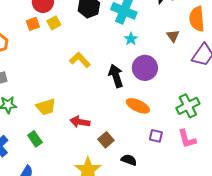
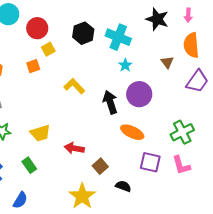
orange square: (33, 24) -> (33, 66), moved
purple square: (156, 136) -> (150, 162), size x1.5

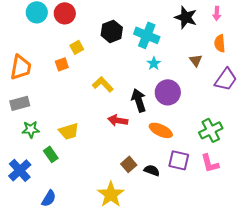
red circle: (37, 28) -> (65, 13), moved
orange semicircle: (191, 45) -> (220, 43), size x0.7
red arrow: (74, 148) -> (118, 120), moved
green rectangle: (29, 165) -> (51, 154), moved
black semicircle: (123, 186) -> (152, 170), moved

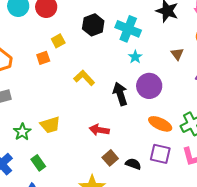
red arrow: (118, 120) -> (99, 130), moved
green star: (31, 129) -> (22, 132), moved, turned -30
orange ellipse: (161, 130) -> (160, 124), moved
green rectangle: (51, 154) -> (38, 163), moved

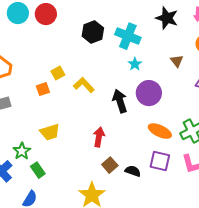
yellow square: (58, 41) -> (58, 73), moved
orange square: (43, 58) -> (43, 89), moved
red arrow: (99, 130) -> (99, 137), turned 90
green star: (22, 132) -> (22, 151), moved

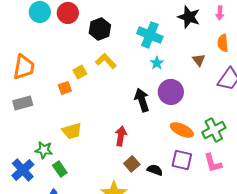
black hexagon: (93, 32) -> (100, 29), moved
yellow L-shape: (84, 85) -> (106, 61), moved
green star: (22, 151) -> (44, 150), turned -30

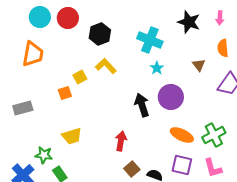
orange trapezoid: (24, 67) -> (33, 54), moved

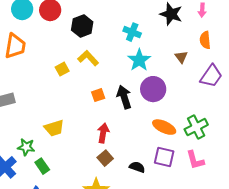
cyan cross: (150, 40) -> (132, 32), size x0.7
cyan star: (157, 68) -> (139, 60), size x1.6
orange square: (65, 93) -> (98, 95), moved
brown square: (132, 169) -> (105, 158), moved

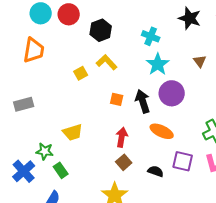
orange square: (98, 95) -> (117, 99), turned 32
orange ellipse: (164, 127) -> (162, 131), moved

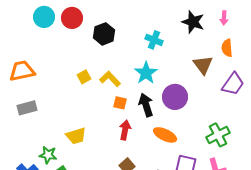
orange trapezoid: (34, 50) -> (22, 71), moved, turned -112
brown triangle: (200, 61) -> (203, 65), size x1.5
yellow L-shape: (107, 62) -> (110, 79), moved
cyan star: (158, 64) -> (146, 73), moved
red arrow: (122, 137) -> (125, 130), moved

